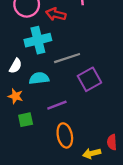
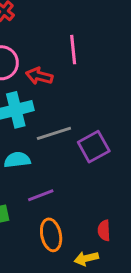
purple square: (89, 79) -> (94, 147), moved
red semicircle: (112, 142) -> (104, 230), moved

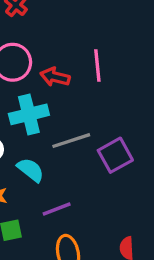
pink line: (73, 50) -> (97, 66), moved
cyan semicircle: (17, 160) -> (31, 170), turned 45

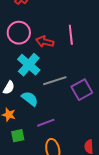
cyan cross: (29, 114) -> (29, 65), turned -35

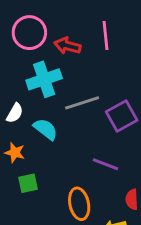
cyan cross: (29, 65) -> (44, 79), turned 30
purple line: (46, 123) -> (105, 164), moved, turned 42

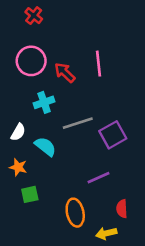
red arrow: (67, 46) -> (65, 73), turned 30
cyan cross: (44, 79) -> (44, 102), size x0.7
purple line: (105, 164) -> (99, 178), turned -45

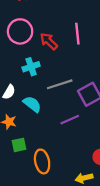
purple line: (99, 178) -> (70, 120), moved
orange ellipse: (75, 213) -> (42, 161), moved

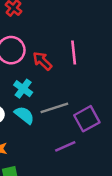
cyan cross: (31, 67) -> (23, 89), turned -35
cyan semicircle: (32, 104) -> (24, 115), moved

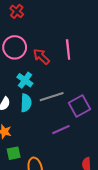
cyan semicircle: (24, 115) -> (26, 103), turned 54

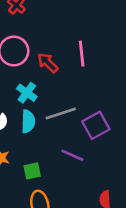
purple line: (61, 130) -> (72, 155), turned 48
green square: (14, 153) -> (32, 171), moved

